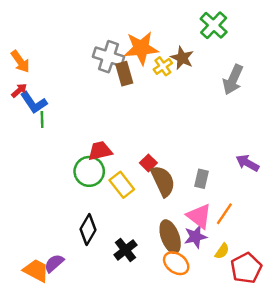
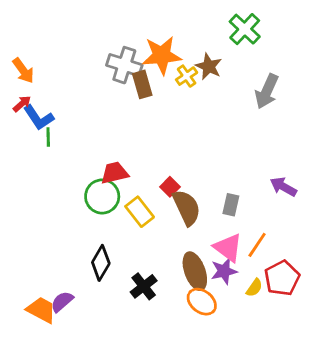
red pentagon: (246, 268) -> (282, 278), moved

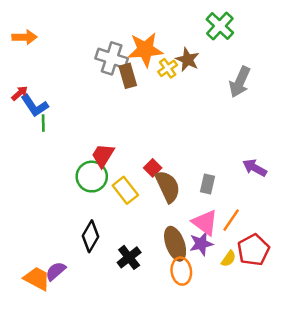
orange arrow: (23, 71) -> (25, 37), moved, turned -55
red trapezoid: (115, 173) -> (103, 155), turned -45
orange ellipse: (202, 302) -> (181, 271), turned 45

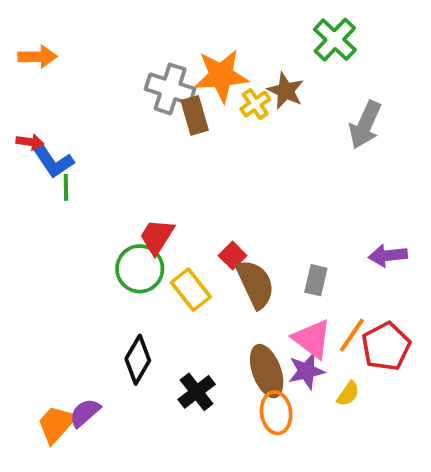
red arrow: (20, 93) -> (30, 142), turned 49
purple arrow: (255, 168) -> (388, 256), turned -35
red pentagon: (253, 250) -> (386, 346), moved
orange trapezoid: (37, 279) -> (56, 424), turned -76

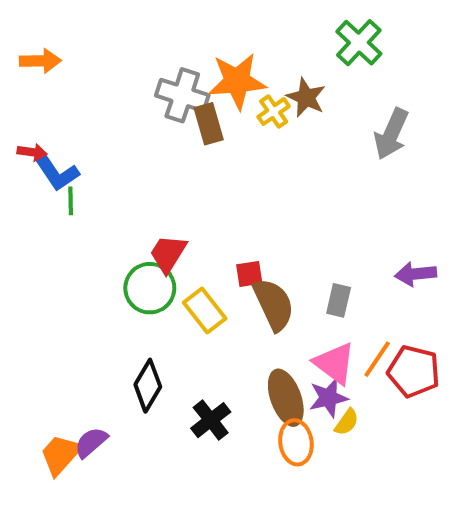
red square: (233, 256) -> (249, 274), turned 36
red pentagon: (386, 346) -> (414, 371), turned -30
yellow semicircle: (348, 394) -> (347, 422), moved

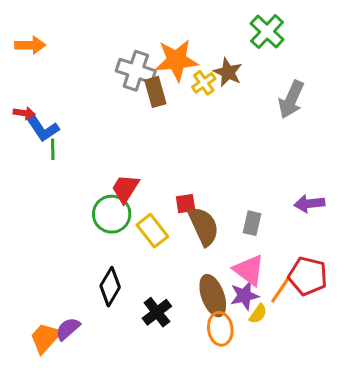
orange line: (377, 359) -> (281, 290), moved

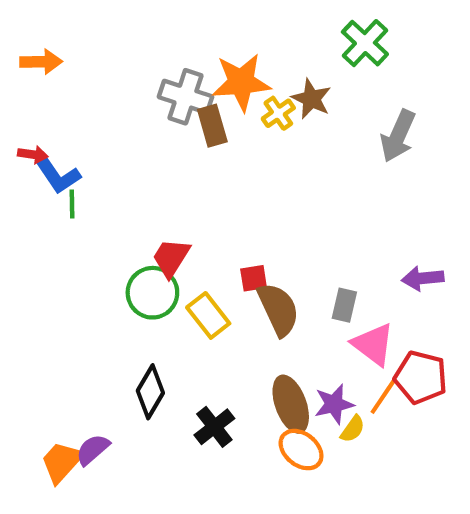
pink triangle: (249, 270) -> (373, 344), moved
orange ellipse: (220, 329) -> (301, 450), turned -44

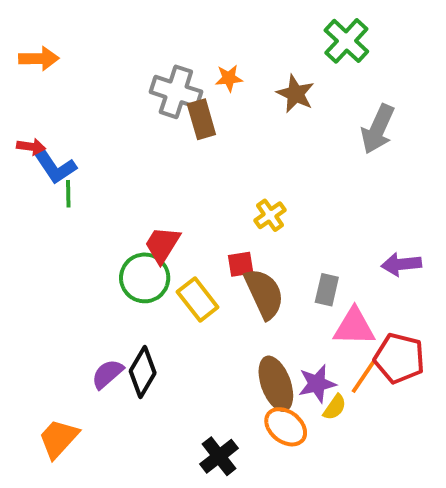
orange star: (241, 82) -> (229, 78), size x0.5
yellow cross: (278, 113) -> (270, 215), moved
pink triangle: (373, 344) -> (354, 327), turned -36
black cross: (214, 427) -> (219, 456), moved
purple semicircle: (93, 450) -> (107, 374), moved

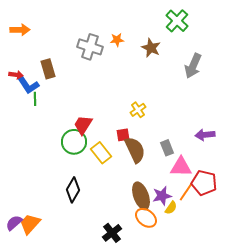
brown rectangle: (201, 119) -> (48, 69), moved
gray rectangle: (327, 290) -> (167, 148), turned -35
purple semicircle: (107, 374) -> (14, 223), moved

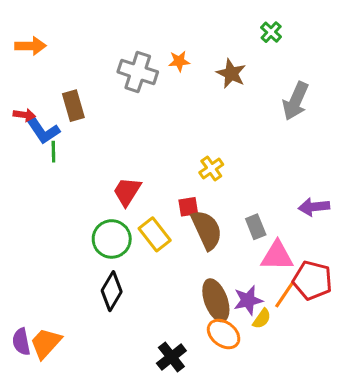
green cross: (177, 21) -> (271, 32), size x0.6
green circle: (74, 142) -> (112, 239), moved
purple semicircle: (14, 223) -> (21, 342), turned -60

